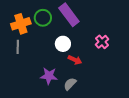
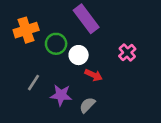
green circle: (43, 18) -> (56, 44), moved
gray line: (18, 47) -> (34, 83), moved, turned 32

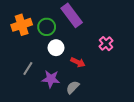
green circle: (56, 44) -> (47, 27), moved
white circle: (79, 55) -> (56, 48), moved

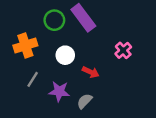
orange cross: (22, 25) -> (25, 46), moved
green circle: (47, 27) -> (54, 20), moved

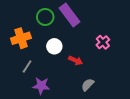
purple star: (59, 91) -> (41, 86), moved
gray semicircle: (85, 101) -> (88, 85), moved

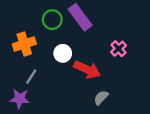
red arrow: (76, 60) -> (87, 70), size x1.6
purple star: (41, 86) -> (20, 99), moved

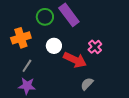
pink cross: (119, 49) -> (95, 47), moved
purple star: (20, 99) -> (27, 86), moved

